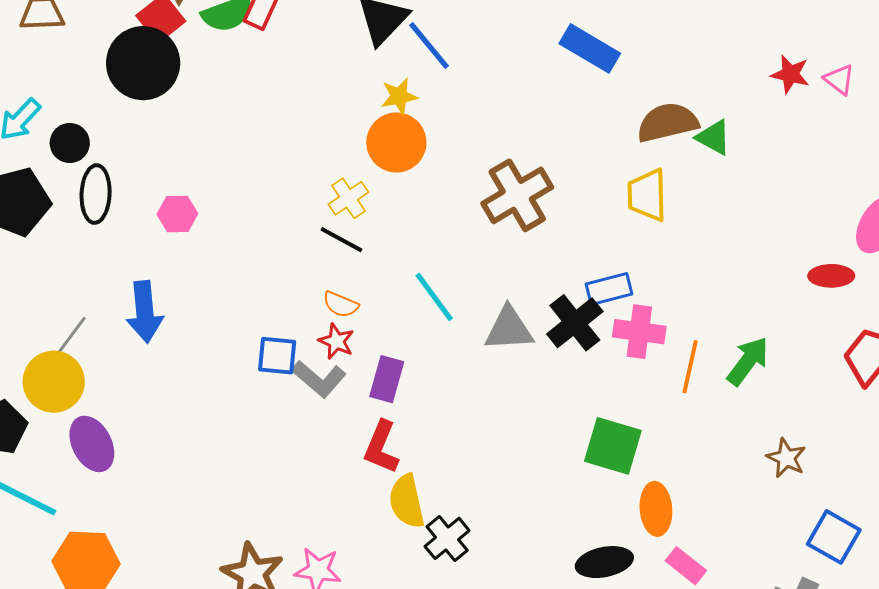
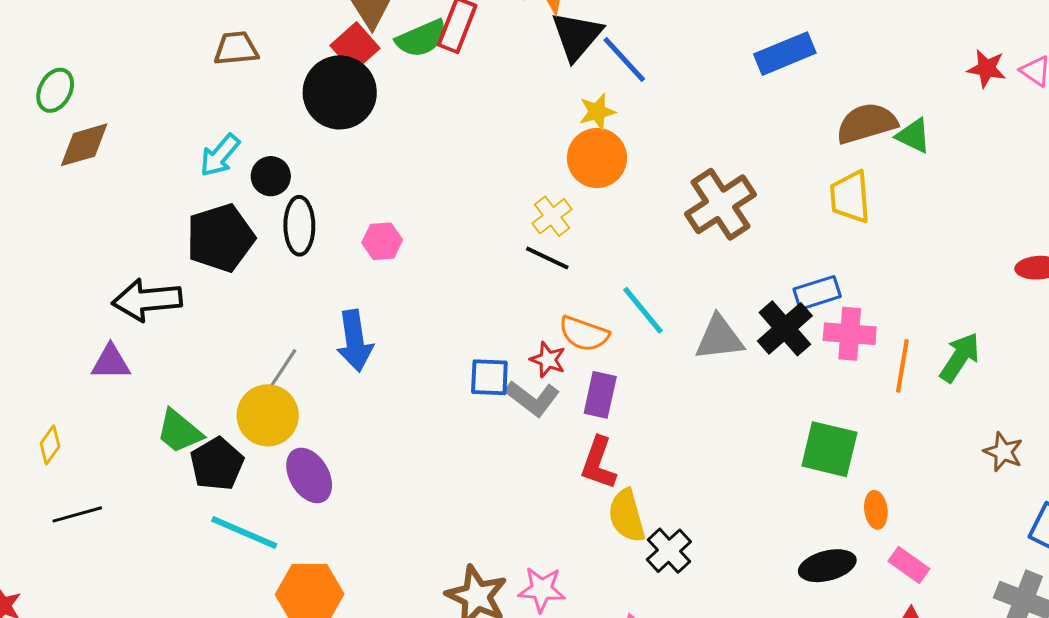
blue rectangle: (590, 48) -> (785, 54), turned -50
orange semicircle: (341, 304) -> (584, 334), moved, size x1.4
orange ellipse: (656, 509) -> (876, 510), size x0.7

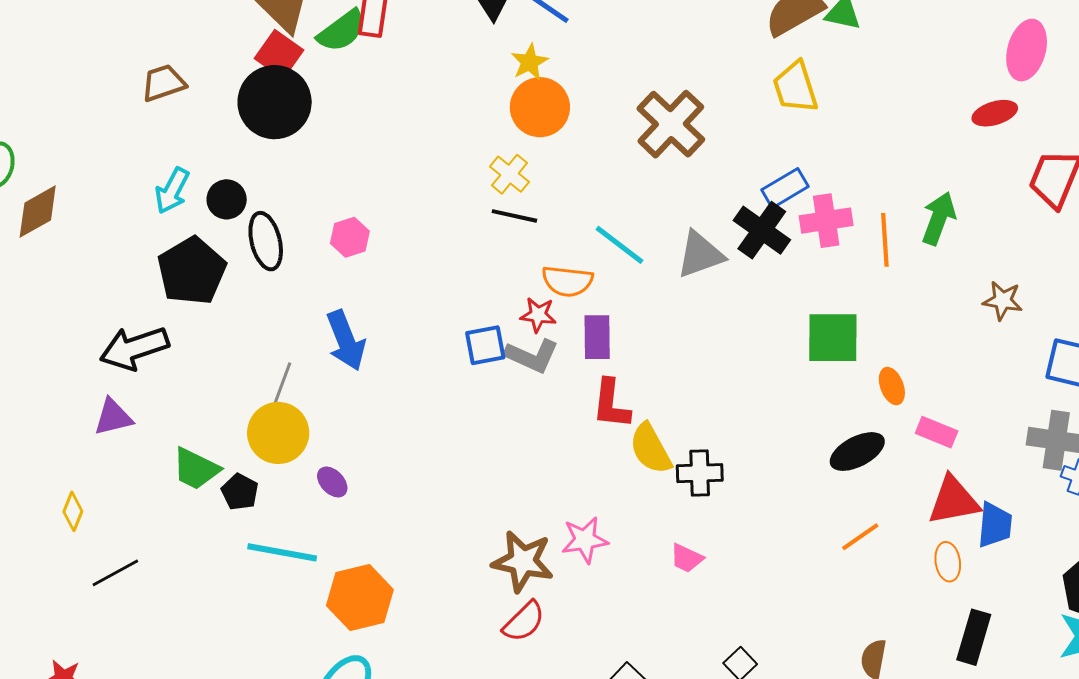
black pentagon: (217, 464) -> (240, 492), size x0.7
purple ellipse: (309, 475) -> (332, 482), size x0.6
black cross: (669, 551) -> (700, 473), turned -36

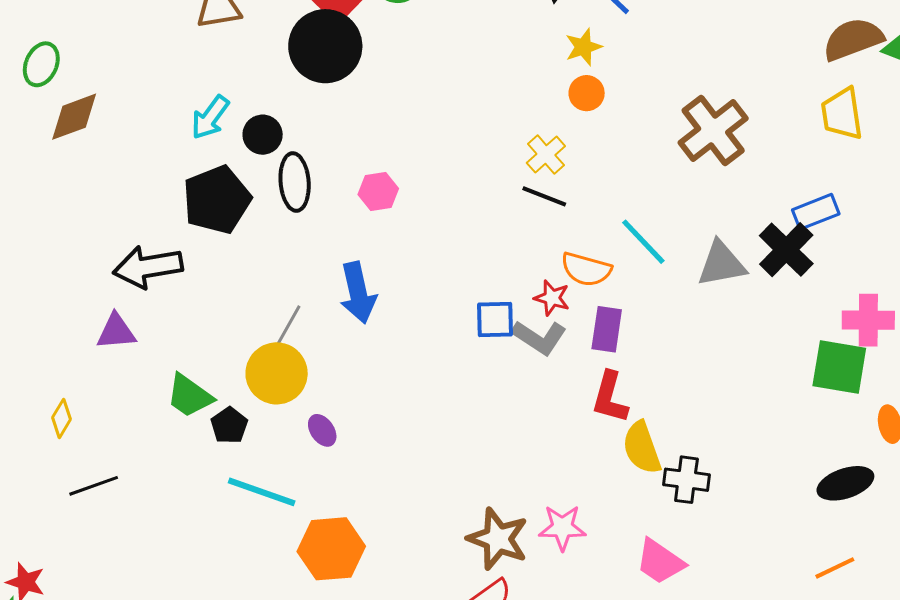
orange circle: (540, 107) -> (587, 93), size x0.6
pink cross: (826, 221) -> (868, 320), moved
pink trapezoid: (687, 558) -> (660, 562), size x1.5

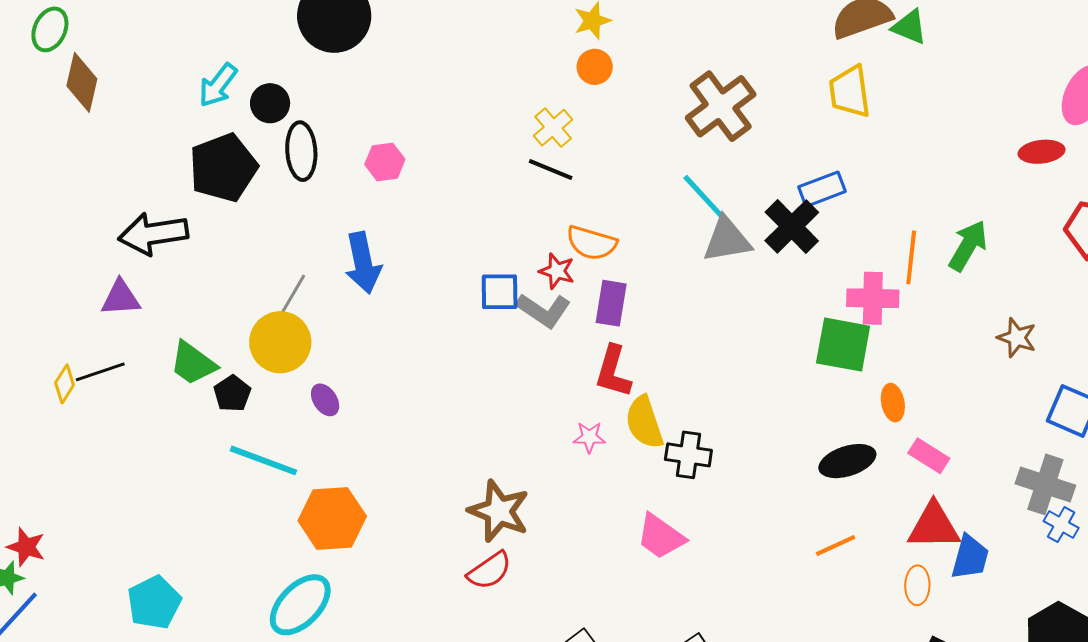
brown diamond: (74, 117) -> (82, 82), turned -58
cyan line: (643, 242) -> (704, 197), moved
black line: (94, 486) -> (100, 372), moved
pink star: (562, 528) -> (589, 437), moved, size x0.7

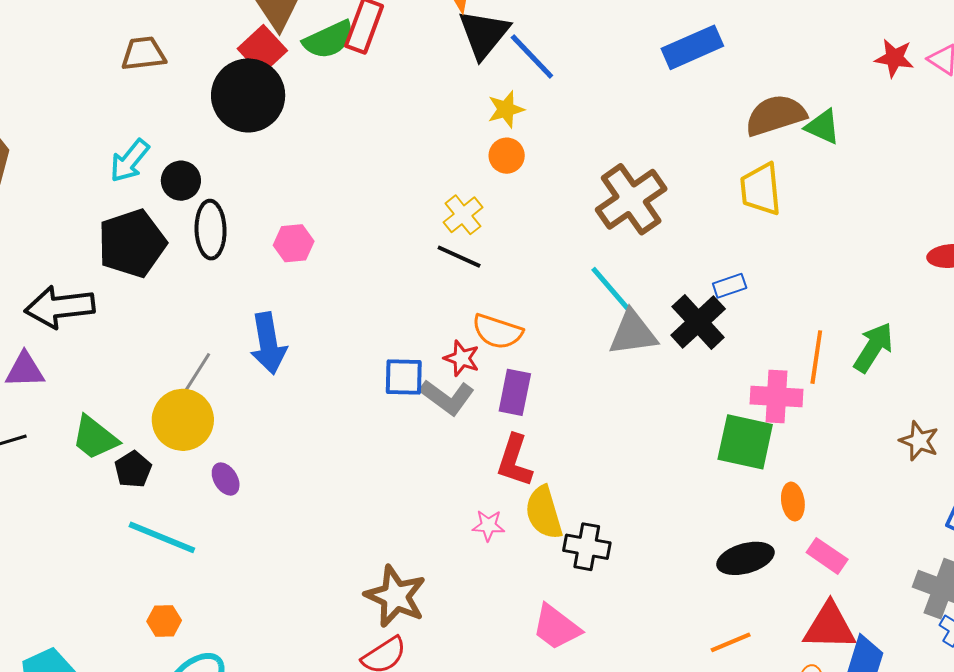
blue rectangle: (822, 189) -> (730, 286), size x0.7
orange hexagon: (332, 518) -> (164, 621), moved, size x0.5

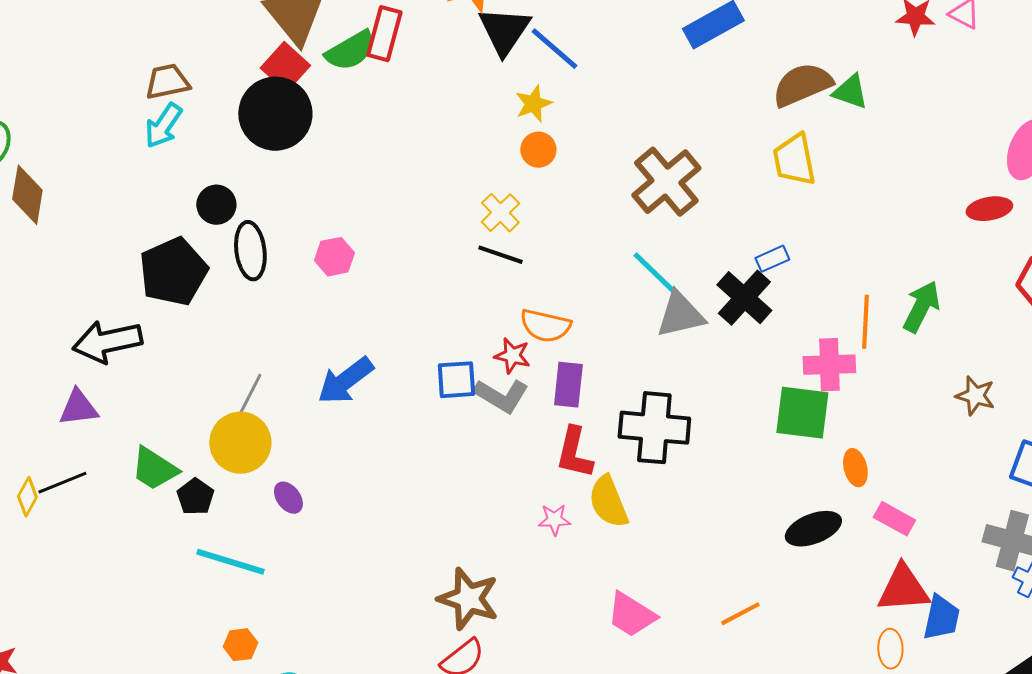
cyan arrow: (130, 161) -> (163, 126), moved
blue arrow: (268, 343) -> (345, 381), moved, turned 68
black cross: (587, 547) -> (654, 428), moved, size x1.5
orange line: (731, 642) -> (740, 614), moved

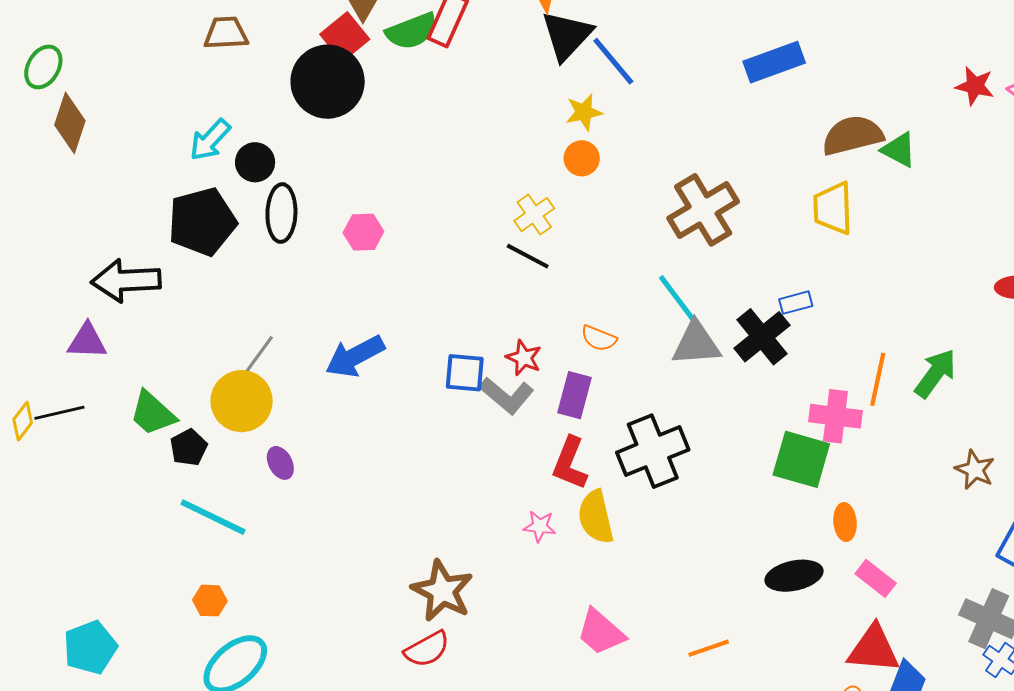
cyan arrow: (163, 126) -> (210, 140), moved
orange semicircle: (545, 326) -> (599, 338), moved, size x0.7
black cross: (654, 428) -> (653, 451), turned -36

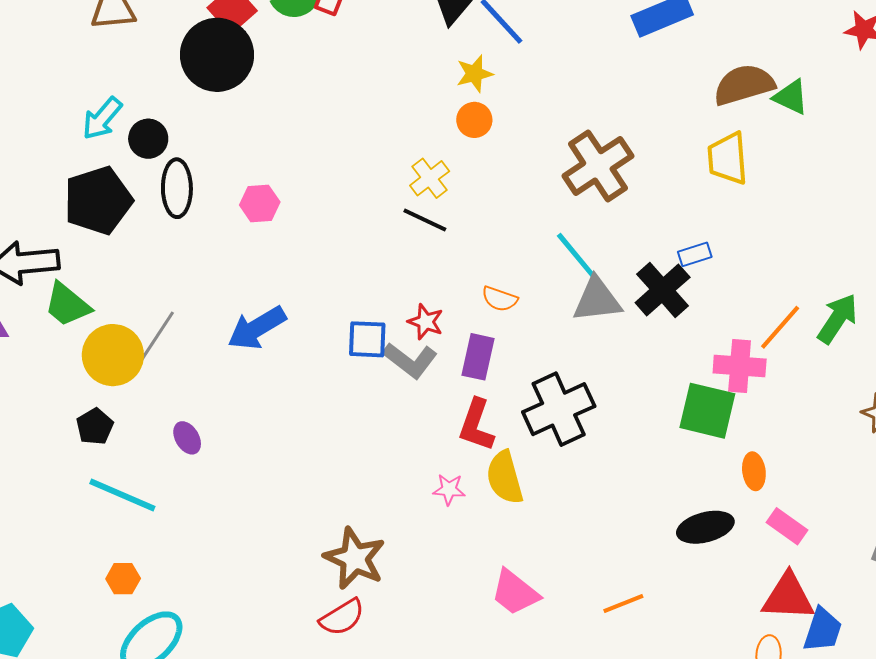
orange line: (878, 379) -> (780, 327), turned 32
yellow circle: (242, 401) -> (113, 355), moved
green trapezoid: (153, 413) -> (67, 305), moved

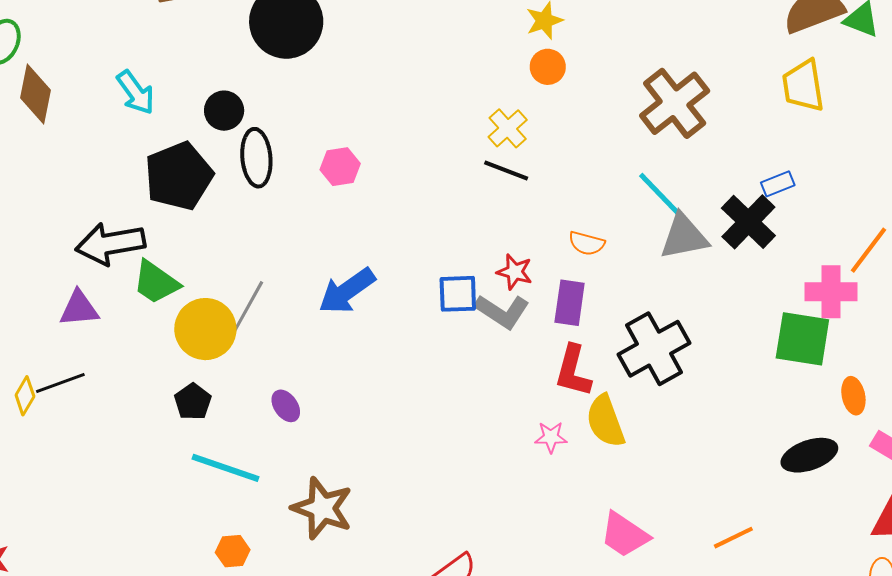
cyan arrow: (102, 118) -> (136, 92), moved, turned -72
brown star: (355, 558) -> (322, 508), moved

